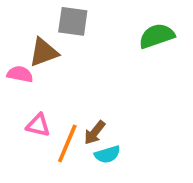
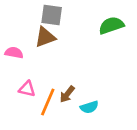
brown triangle: (44, 52) -> (45, 37), moved
cyan semicircle: (107, 154) -> (89, 107), moved

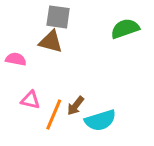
brown triangle: (45, 37) -> (51, 42), turned 35
cyan semicircle: (89, 107) -> (100, 120), size x1.5

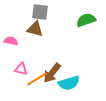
brown arrow: (76, 106) -> (52, 73), size x1.5
orange line: (54, 115) -> (37, 79), turned 35

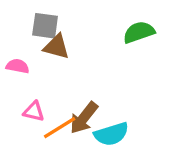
gray square: (40, 12) -> (45, 26), moved

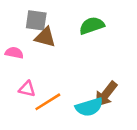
green semicircle: (139, 32) -> (92, 26), moved
brown arrow: (84, 118) -> (106, 94), moved

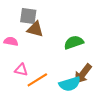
green semicircle: (92, 26) -> (74, 42), moved

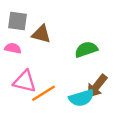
gray square: (28, 16) -> (18, 21), moved
pink triangle: (21, 70) -> (25, 81), size x1.5

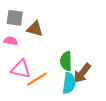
green semicircle: (86, 49) -> (66, 61), moved, turned -72
cyan semicircle: (81, 98) -> (69, 83), turned -65

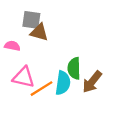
gray square: (15, 18) -> (31, 20), moved
cyan semicircle: (69, 83) -> (63, 83), moved

